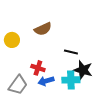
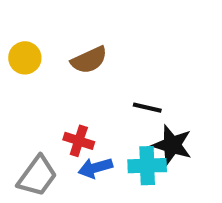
yellow circle: (12, 40) -> (25, 58), moved

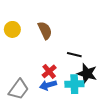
brown semicircle: (89, 60) -> (45, 30), turned -90
red cross: (79, 141) -> (49, 71), moved, turned 32

